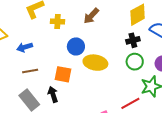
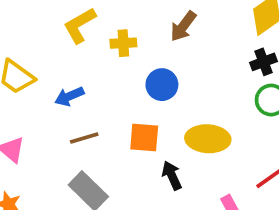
yellow ellipse: (95, 63) -> (208, 139), moved
black arrow: (53, 94) -> (172, 175), moved

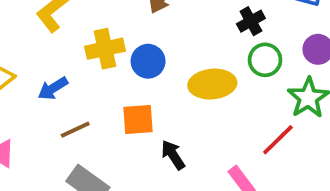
yellow cross: (123, 43) -> (105, 49), moved, size x1.4
yellow ellipse: (208, 139) -> (212, 84), moved

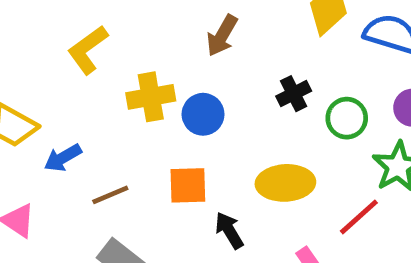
black cross: (251, 21) -> (294, 94), moved
yellow ellipse: (212, 84) -> (285, 183), moved
blue arrow: (53, 88) -> (63, 158), moved

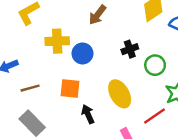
yellow ellipse: (285, 183) -> (120, 94), turned 56

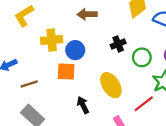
brown arrow: (97, 15) -> (87, 14), turned 54
orange square: (70, 88) -> (66, 71), moved

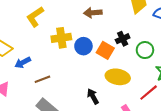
orange square: (66, 71) -> (105, 50), moved, turned 30
yellow ellipse: (111, 85) -> (118, 77), turned -45

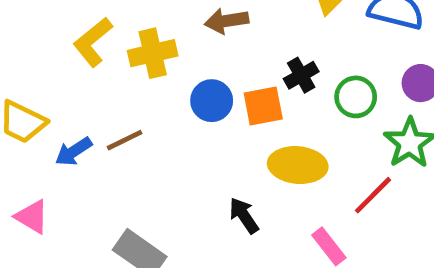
yellow cross: (61, 38) -> (153, 53), moved
orange square: (105, 50) -> (263, 106), turned -36
brown line: (42, 79) -> (125, 140), moved

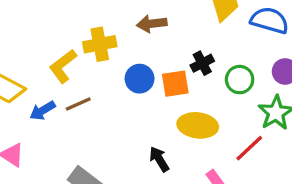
yellow L-shape: (93, 42) -> (63, 66), moved

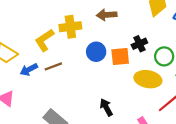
yellow ellipse: (198, 125) -> (148, 79), moved

